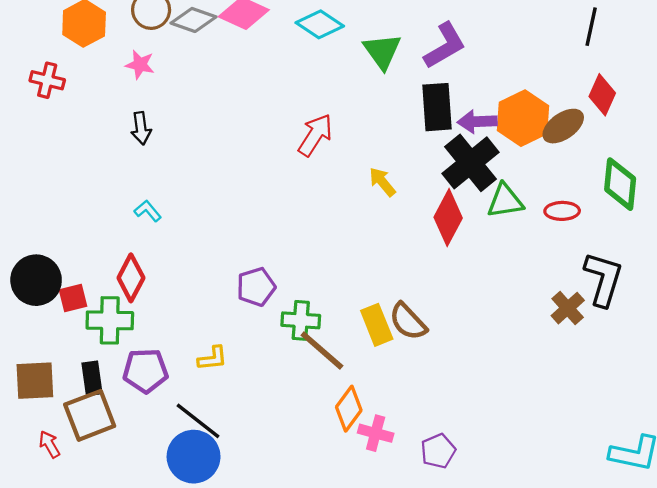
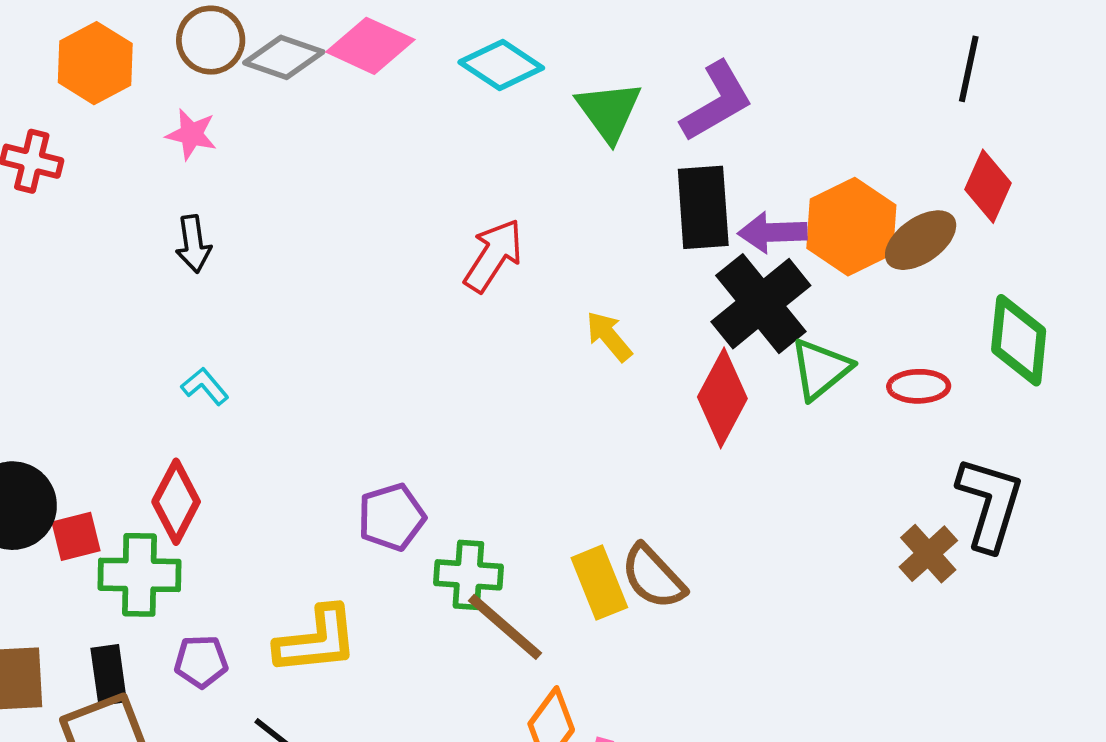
green triangle: (505, 201) -> (821, 369), turned -30
yellow L-shape: (213, 358) -> (316, 640), size x1.6
purple pentagon: (146, 371) -> (201, 661), size x0.7

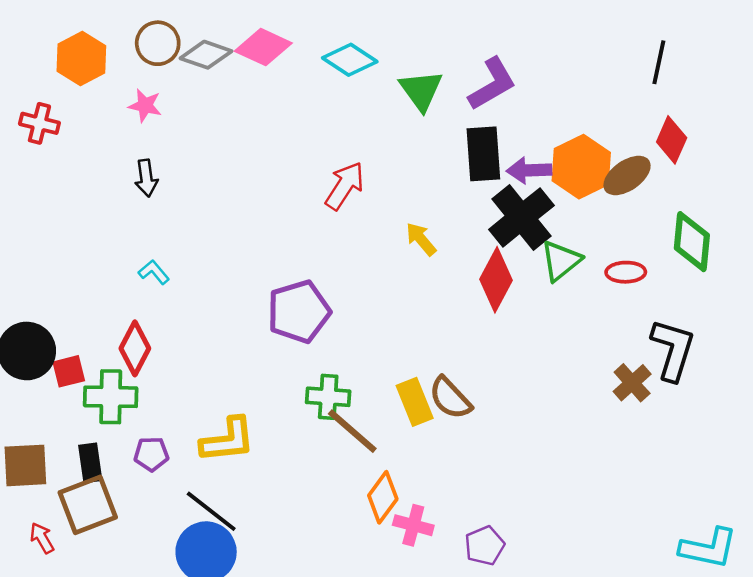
purple pentagon: (392, 517) -> (299, 312), moved, size x1.4

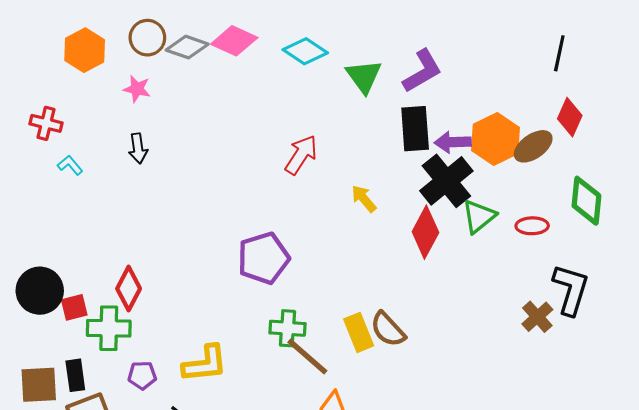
red cross: (39, 123) -> (46, 123), moved
cyan L-shape: (154, 272) -> (70, 165), moved
black rectangle: (90, 463) -> (75, 375), moved

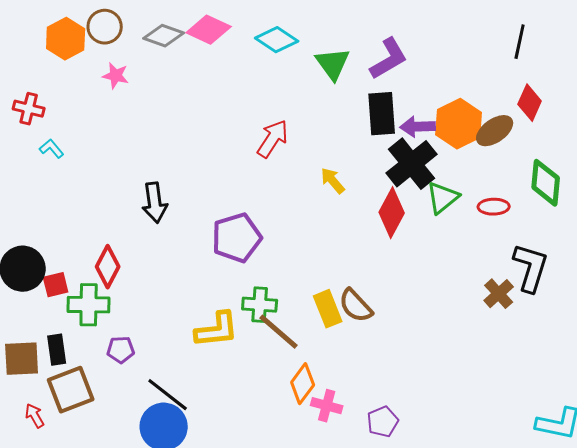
brown circle: (147, 38) -> (105, 27), moved
black arrow: (138, 148) -> (155, 203), moved, size x1.4
yellow L-shape: (205, 364) -> (217, 330), moved

